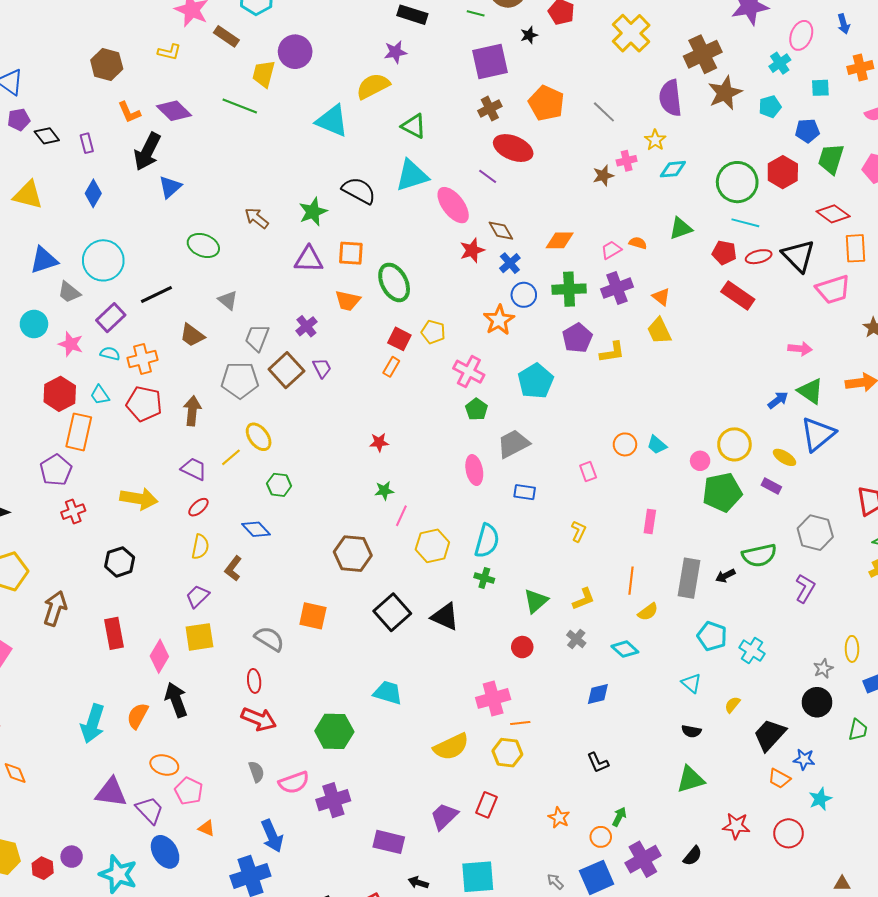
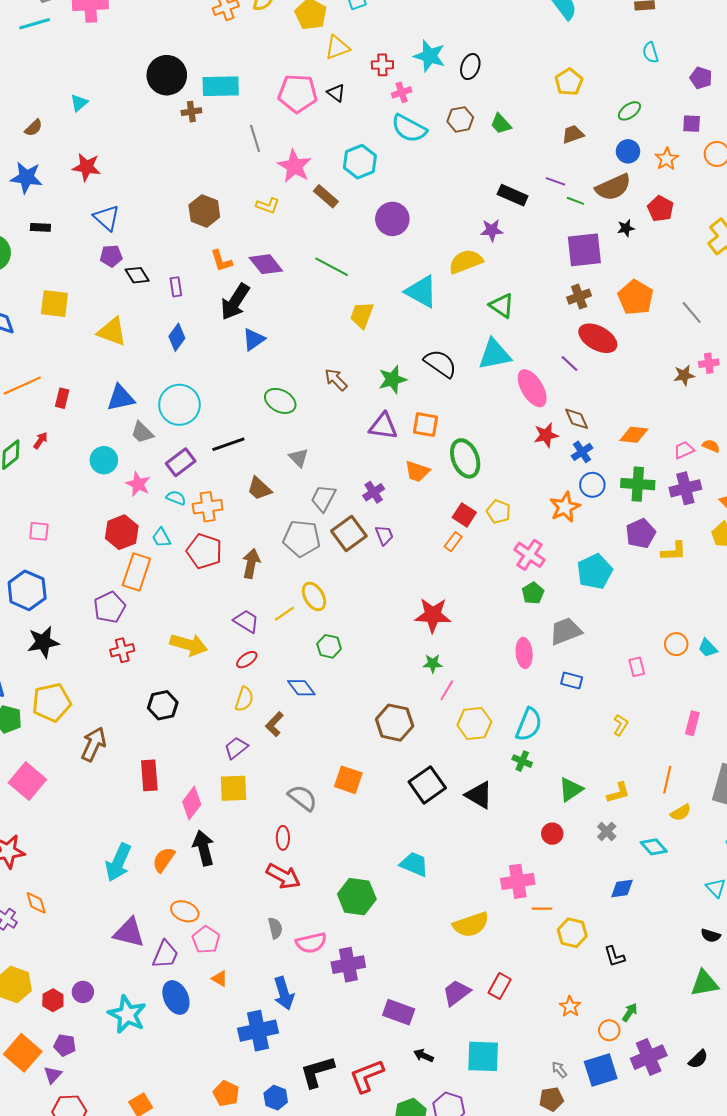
yellow trapezoid: (264, 74) -> (362, 315), moved
red star: (379, 442) -> (433, 615), size x1.8
yellow hexagon: (507, 753) -> (572, 933), moved
purple trapezoid: (150, 810) -> (165, 954), turned 60

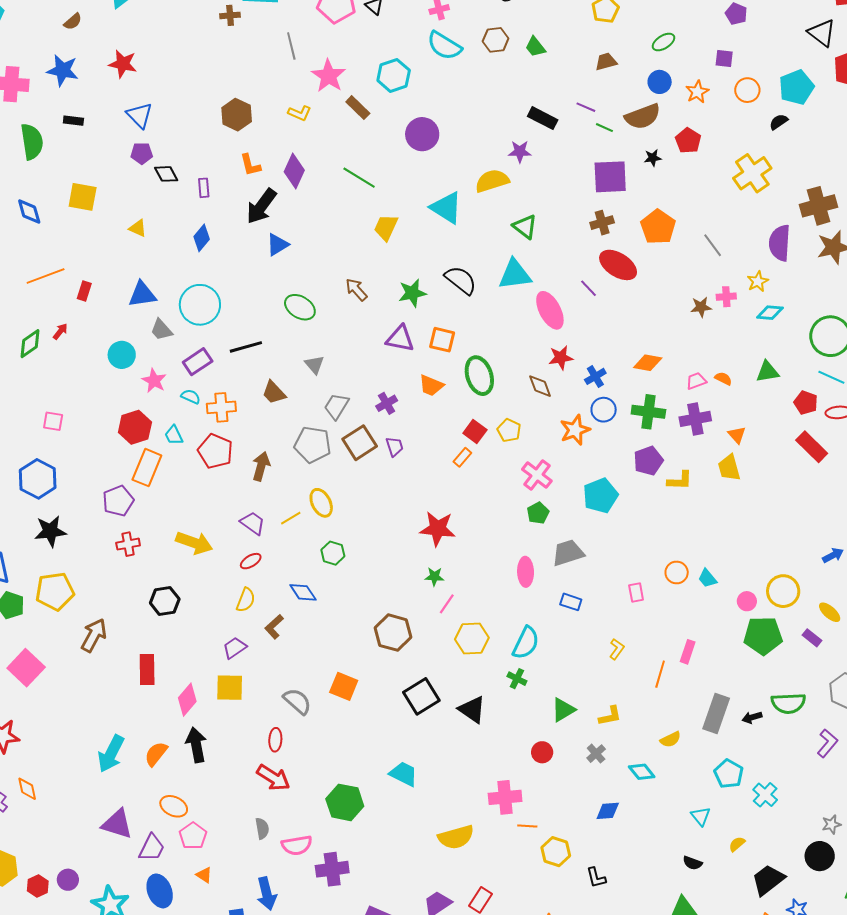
purple diamond: (266, 264) -> (294, 171), turned 60
yellow triangle: (112, 332) -> (138, 228), size x0.6
brown diamond: (577, 419) -> (540, 386), moved
orange line: (667, 780) -> (660, 674), moved

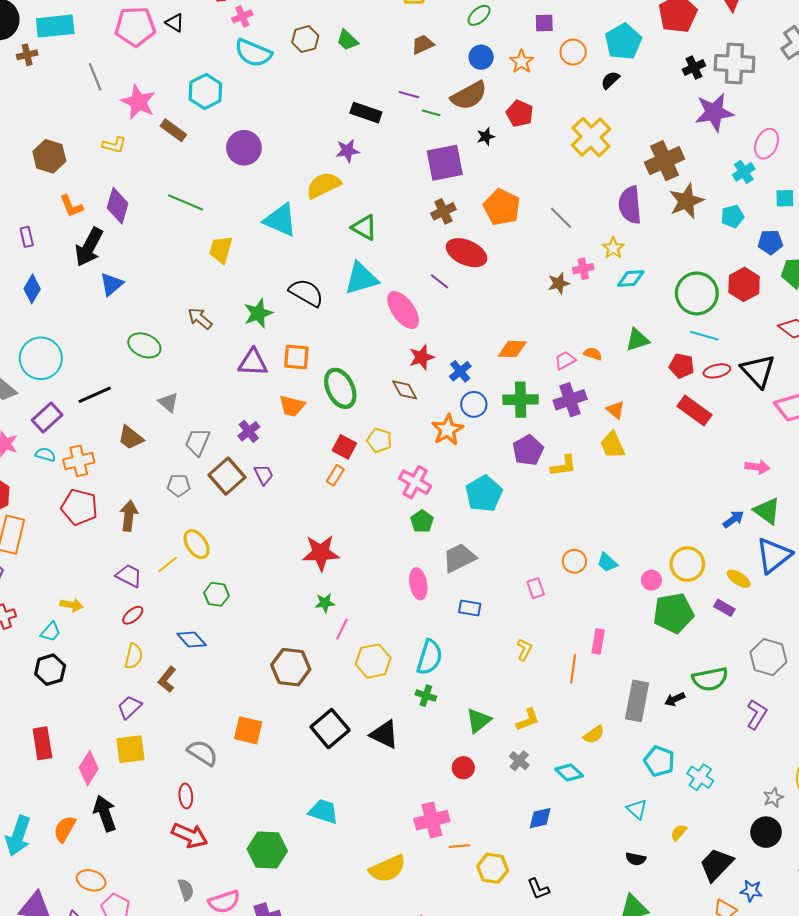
cyan trapezoid: (174, 435) -> (51, 632), moved, turned -105
gray pentagon: (313, 445) -> (179, 485), size x0.6
yellow arrow: (194, 543) -> (71, 605), size x0.6

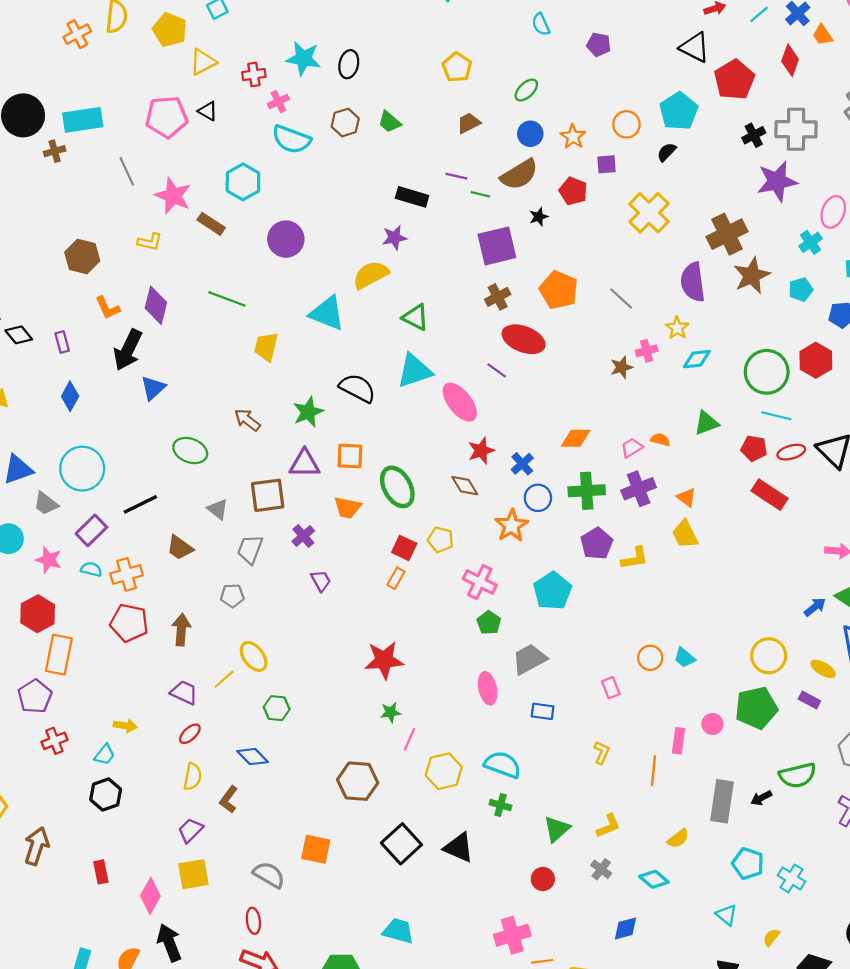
purple square: (544, 23) -> (606, 164), moved
brown square: (227, 476) -> (268, 495), moved, turned 36
pink circle: (651, 580) -> (712, 724), moved
cyan semicircle: (430, 657) -> (503, 765), turned -84
red rectangle: (42, 743) -> (101, 872), size x0.7

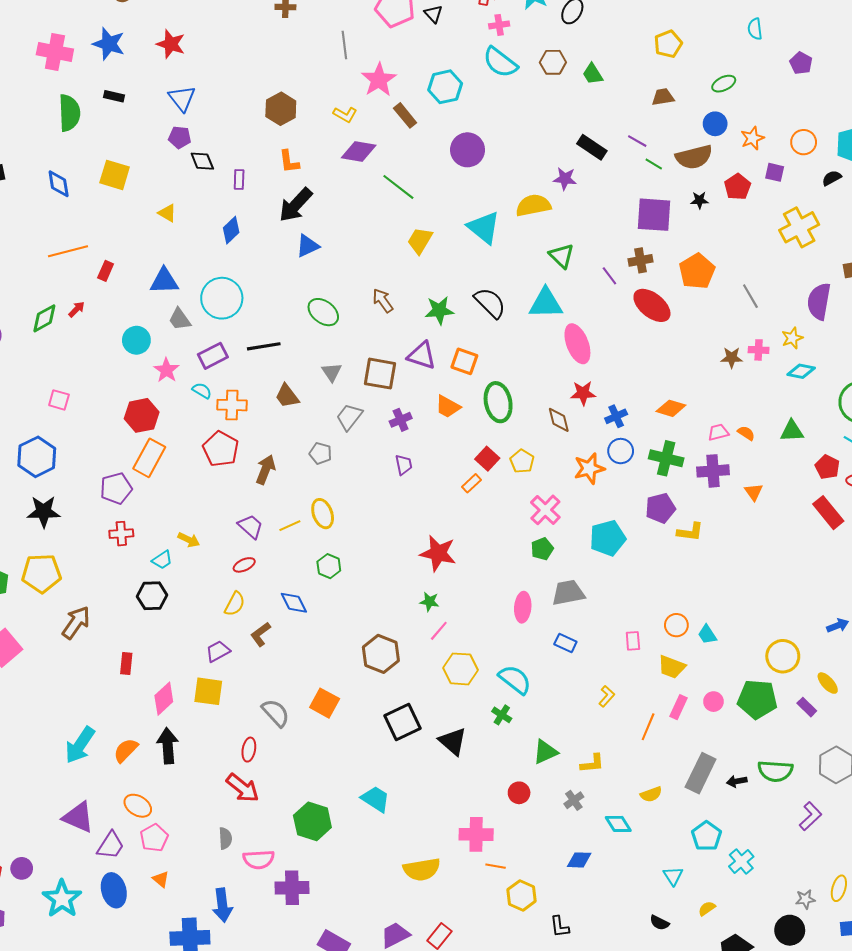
purple diamond: (156, 305) -> (359, 151), moved, turned 68
purple line: (497, 370) -> (609, 276), moved
yellow trapezoid: (685, 534) -> (672, 667), moved, turned -60

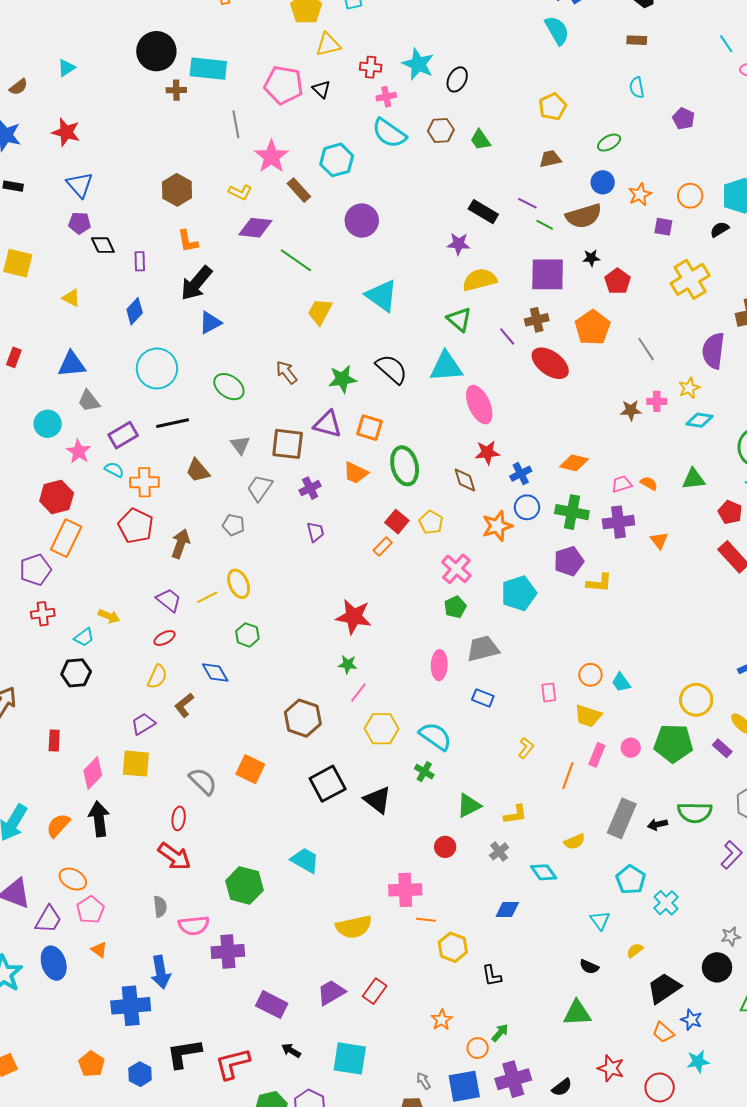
red pentagon: (737, 187) -> (617, 281), moved
yellow semicircle: (533, 205) -> (480, 280), moved
cyan circle: (222, 298) -> (157, 368), moved

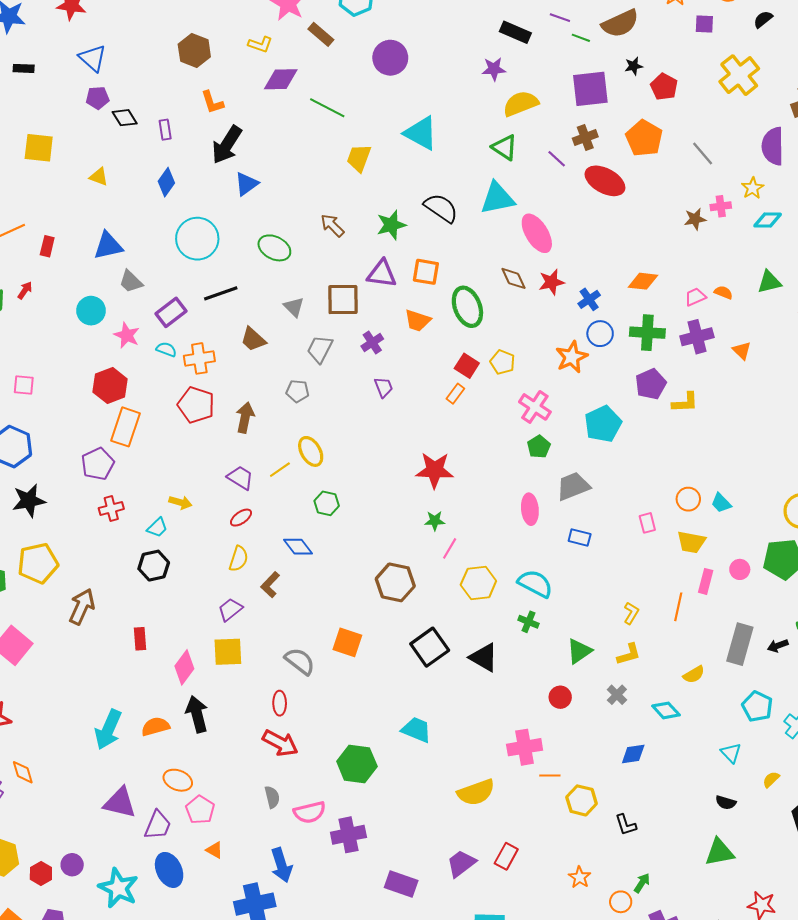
brown diamond: (465, 480) -> (514, 278), moved
yellow L-shape: (526, 748) -> (631, 613), moved
orange semicircle: (58, 825) -> (155, 726), turned 40

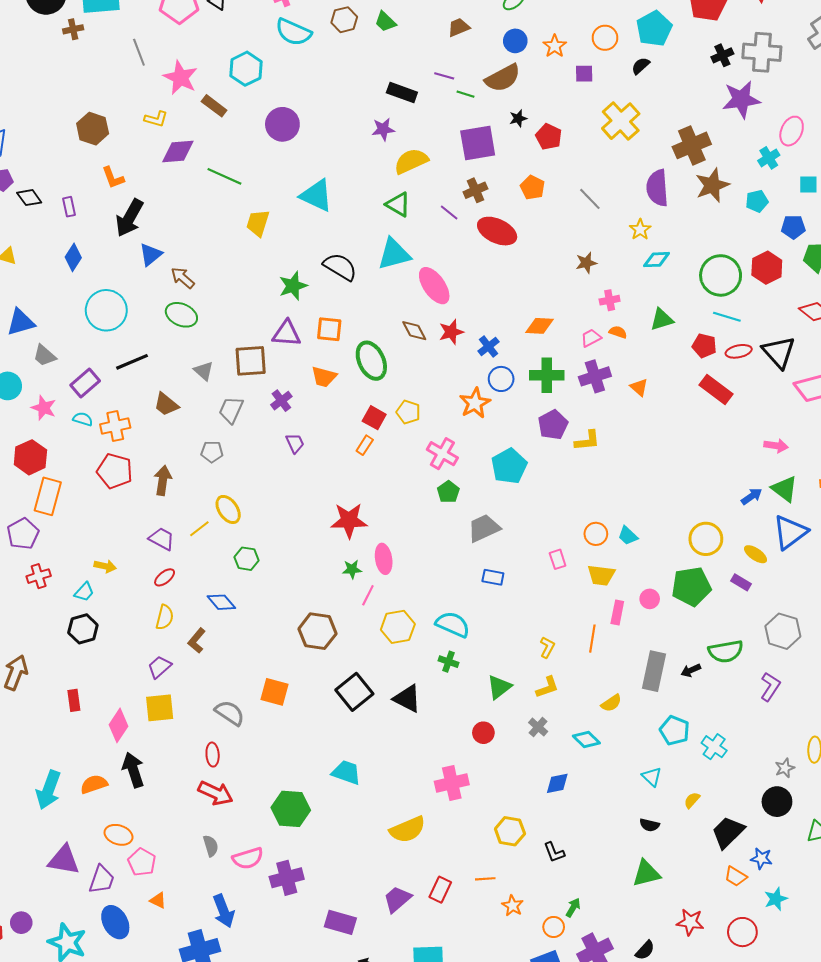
orange pentagon: (644, 138) -> (532, 187), size x0.7
pink cross: (721, 206) -> (610, 300), moved
brown arrow: (332, 225) -> (183, 278), moved
pink ellipse: (530, 509) -> (384, 559), moved
orange line: (550, 775) -> (485, 879), moved

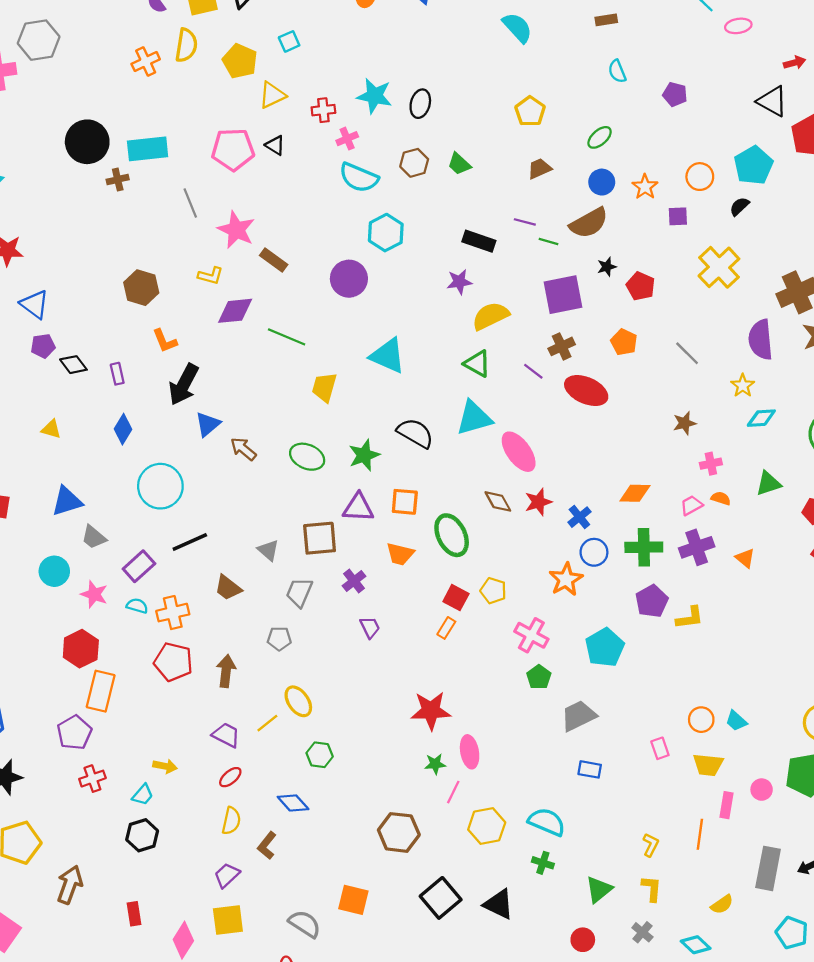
cyan hexagon: (246, 69) -> (386, 233), moved
green ellipse: (181, 315) -> (307, 457), moved
yellow L-shape: (547, 687) -> (652, 889), turned -65

